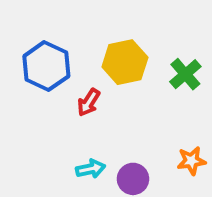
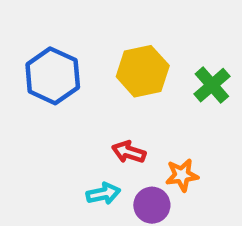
red arrow: (89, 102) -> (129, 152), moved, turned 76
orange star: (191, 161) -> (182, 175), moved

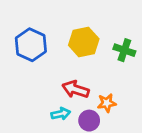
green cross: (212, 85) -> (124, 50), turned -30
red arrow: (129, 152) -> (76, 89), size x1.4

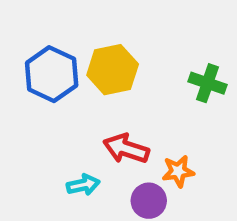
yellow hexagon: (84, 42) -> (113, 70), moved
cyan arrow: (61, 114) -> (83, 185), moved

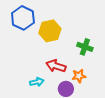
blue hexagon: (52, 74) -> (23, 18), moved
green cross: (207, 83) -> (85, 47), moved

